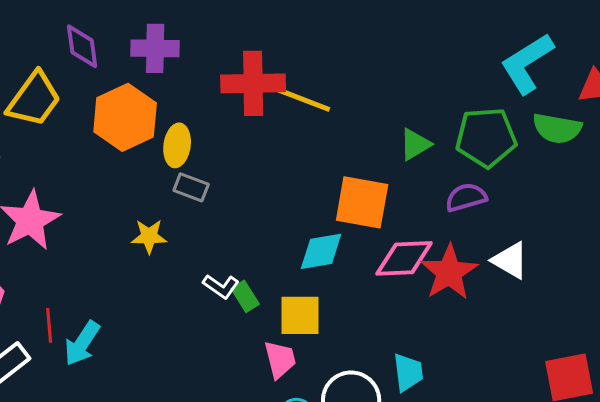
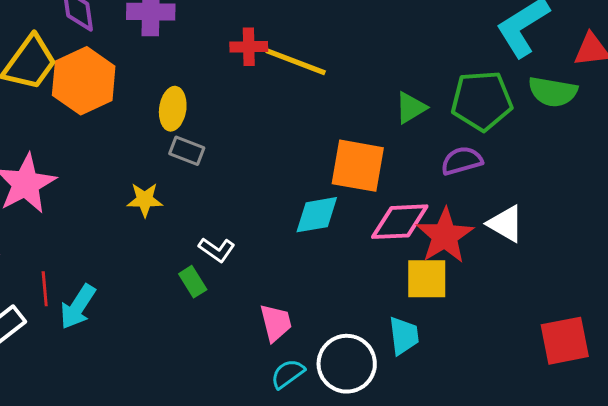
red cross: (253, 83) -> (249, 47), size x0.6
orange hexagon: (125, 117) -> (84, 81), moved
green rectangle: (245, 296) -> (193, 282), moved
yellow square: (300, 315) -> (427, 279), moved

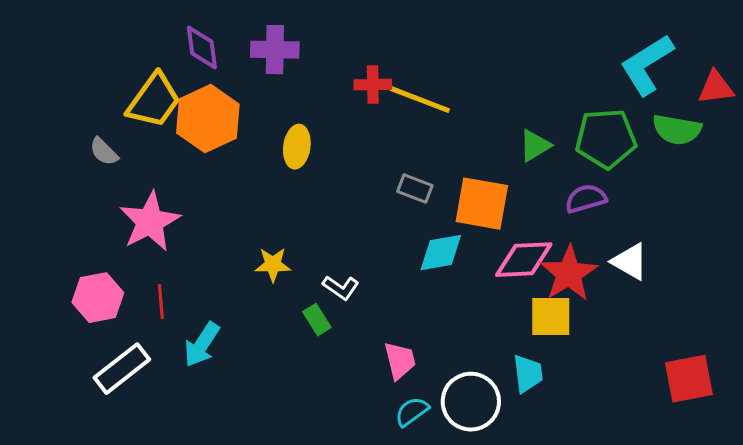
gray rectangle: (187, 151) -> (415, 189), moved
yellow star: (145, 200) -> (273, 265), moved
red line: (45, 289) -> (161, 302), moved

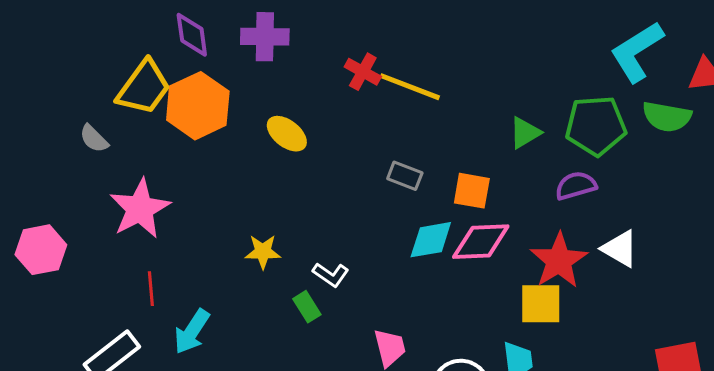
red cross: (373, 85) -> (363, 72), turned 30
yellow ellipse: (297, 147) -> (287, 134), turned -60
orange square: (482, 204) -> (472, 191), size x0.7
pink diamond: (524, 260) -> (481, 242), moved
pink hexagon: (98, 298) -> (41, 250), moved

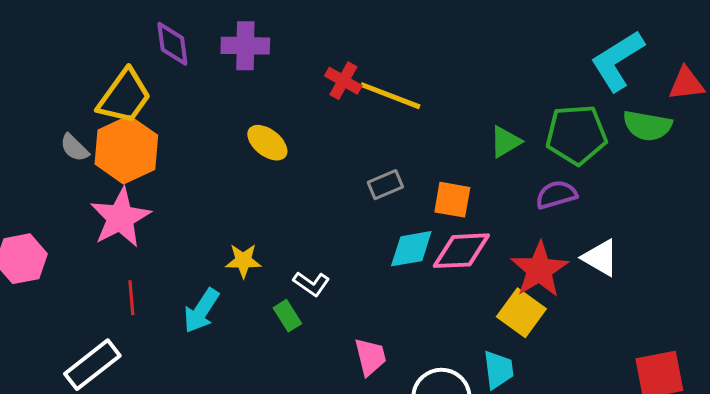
orange hexagon: (198, 106) -> (126, 150), moved
gray rectangle: (405, 176) -> (385, 185), turned -44
yellow square: (541, 304) -> (521, 313), turned 36
cyan arrow: (192, 332) -> (201, 311), moved

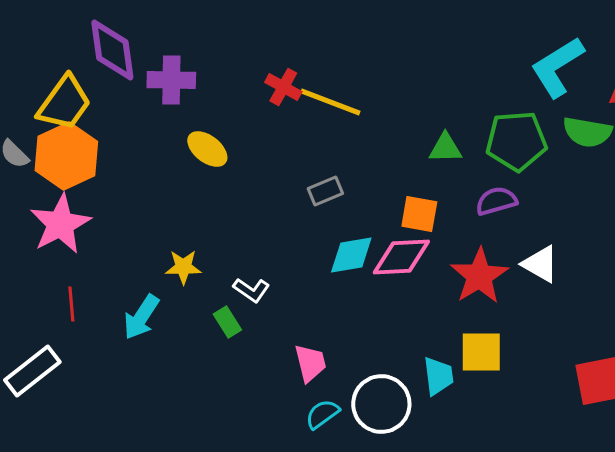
purple diamond: (172, 44) -> (112, 50), size x1.4
purple cross: (245, 46) -> (171, 80), moved
green triangle: (505, 142) -> (445, 148), turned 30
orange square: (452, 200) -> (419, 214), moved
yellow square: (521, 313) -> (481, 352), moved, turned -36

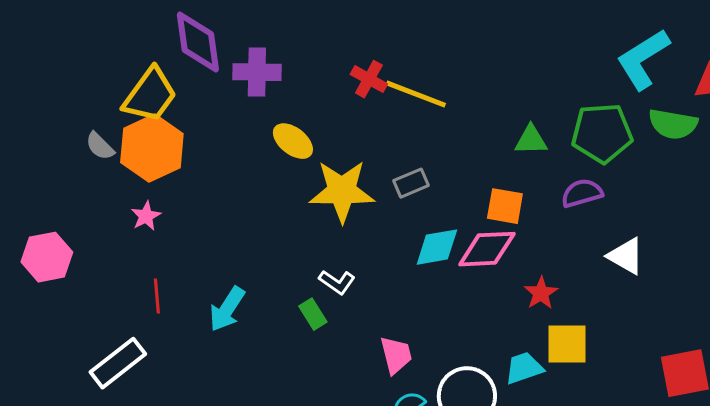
pink star: (60, 224) -> (146, 216), size x0.5
yellow star: (183, 267) -> (342, 191), moved, size x1.8
red star: (479, 276) -> (541, 293), moved, size x0.6
cyan trapezoid: (438, 376) -> (524, 368), turned -102

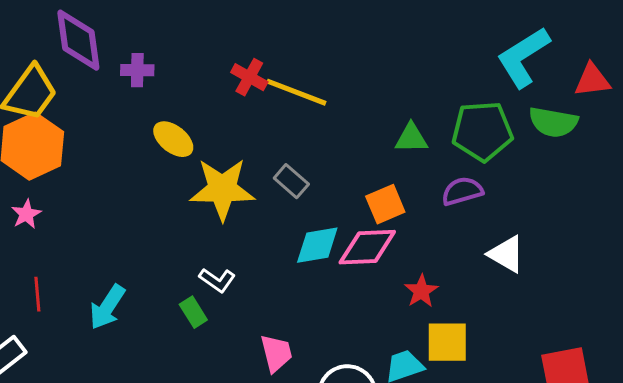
purple cross: (257, 72) -> (137, 70), size x0.7
gray rectangle: (411, 183) -> (291, 181), turned 64
orange square: (505, 206) -> (385, 204), turned -33

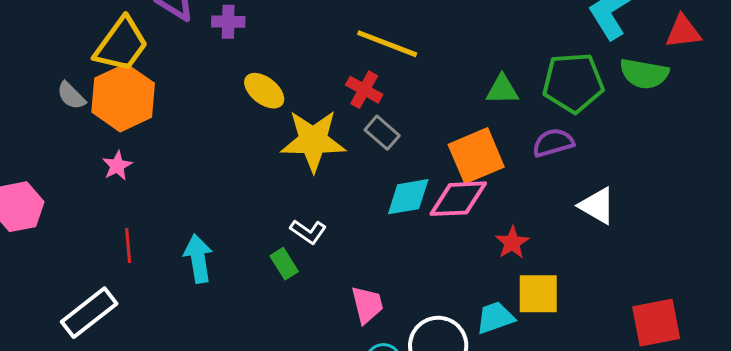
red cross: (249, 77) -> (364, 90), moved
orange square: (385, 204) -> (476, 156), size x1.4
cyan arrow: (107, 307) -> (198, 259), turned 138

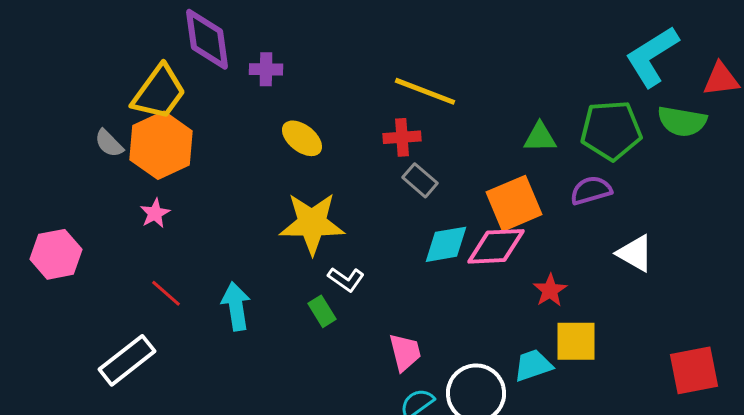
red cross: (364, 90) -> (402, 137), turned -33
yellow star: (313, 141) -> (312, 223), moved
red line: (128, 246) -> (166, 293), turned -44

